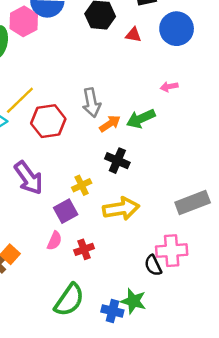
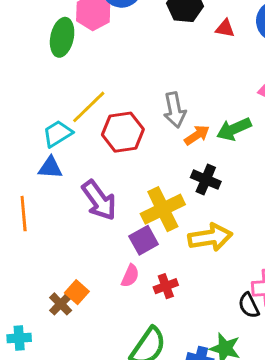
yellow cross: (82, 185) -> (163, 209), size x1.8

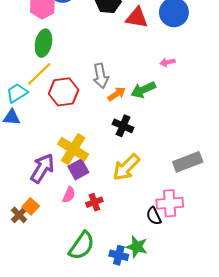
red triangle: (225, 28) -> (137, 18), size x1.6
green ellipse: (62, 37) -> (43, 43), moved
purple arrow: (99, 200) -> (42, 168), moved, turned -112
yellow cross: (163, 209) -> (73, 149), moved, turned -32
yellow arrow: (210, 237) -> (126, 167), turned 144

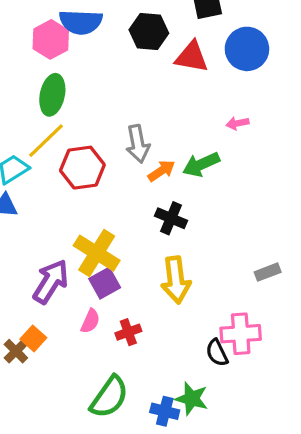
gray rectangle: (188, 162) -> (268, 272), size x0.6
yellow arrow: (126, 167) -> (176, 280), turned -52

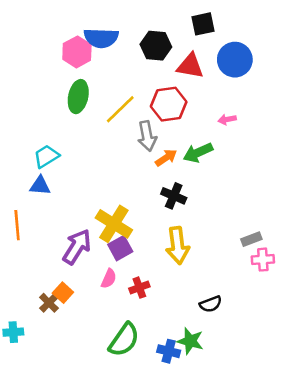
yellow line: (46, 141) -> (120, 109), moved
red hexagon: (82, 168) -> (169, 104), moved
pink cross: (241, 334) -> (263, 260), moved, size x0.7
black semicircle: (217, 353) -> (211, 304), turned -85

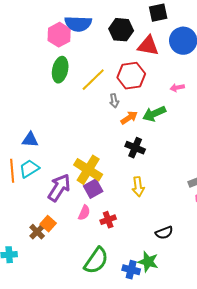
gray arrow: (147, 136) -> (114, 101), size x0.6
cyan trapezoid: (46, 156) -> (29, 169), moved
yellow arrow: (178, 246) -> (138, 187), size x0.7

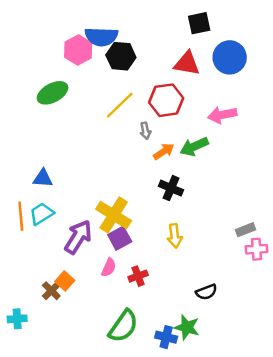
black hexagon: (121, 30) -> (121, 56), moved
green ellipse: (60, 70) -> (53, 93), moved, turned 50
pink arrow: (177, 88) -> (222, 115), size x1.6

